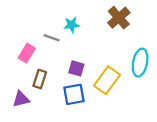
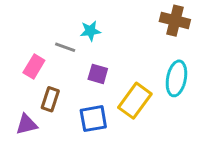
brown cross: (119, 18) -> (175, 21), moved, turned -35
purple square: (76, 68) -> (98, 74), moved

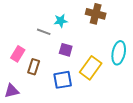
brown cross: (175, 21) -> (96, 14), moved
pink rectangle: (34, 67) -> (18, 54), moved
purple triangle: (27, 124) -> (12, 91), moved

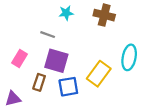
cyan star: (61, 21) -> (66, 13), moved
purple square: (66, 50) -> (56, 61), moved, size x1.6
brown rectangle: (34, 67) -> (39, 82), moved

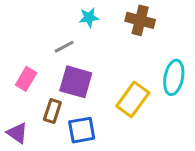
gray line: (48, 35) -> (64, 47), turned -48
blue square: (68, 87) -> (82, 130), moved
purple triangle: (13, 99) -> (17, 133), turned 49

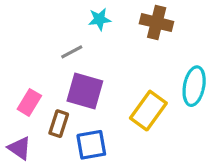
pink rectangle: (26, 79) -> (29, 102), moved

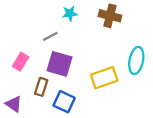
pink rectangle: (29, 102) -> (21, 62), moved
yellow rectangle: (148, 111) -> (104, 78), turned 35
blue square: (91, 145) -> (64, 102), turned 35

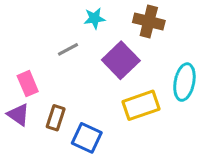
pink rectangle: (21, 62) -> (28, 84), turned -54
purple square: (60, 64) -> (121, 60), moved, turned 30
purple triangle: (14, 104) -> (18, 115), moved

